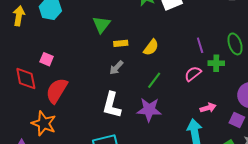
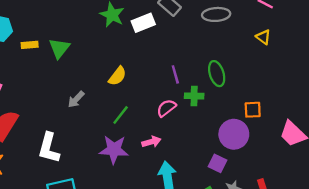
yellow rectangle: (121, 43) -> (30, 45), moved
white L-shape: (112, 105) -> (49, 148), moved
pink arrow: (208, 108) -> (151, 142), moved

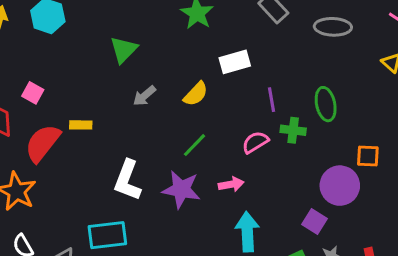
white rectangle: (143, 23) -> (235, 62), moved
yellow rectangle: (30, 45) -> (81, 125), moved
gray arrow: (76, 99) -> (144, 96), moved
white L-shape: (49, 148) -> (127, 180), moved

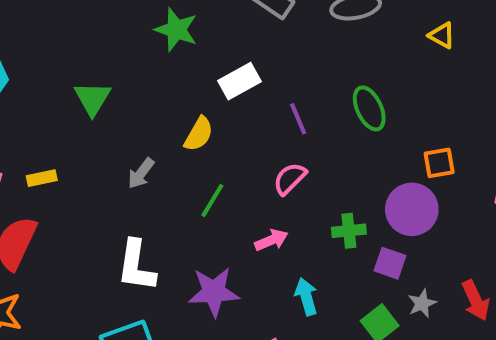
gray arrow: (144, 96) -> (141, 173), moved
yellow rectangle: (81, 125) -> (42, 178), moved
green cross: (293, 130) -> (349, 231), moved
purple star: (181, 189) -> (214, 292), moved
cyan arrow: (247, 232) -> (306, 297), size x0.7

